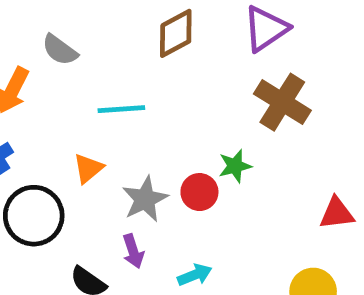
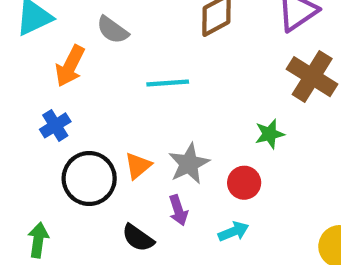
orange triangle: (88, 168) -> (138, 166), moved
red circle: (199, 192) -> (244, 183), moved

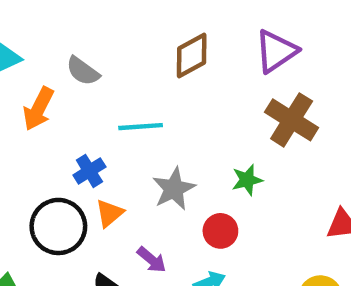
blue cross: (55, 125) -> (89, 171), moved
gray star: (189, 164) -> (174, 189), moved
purple arrow: (178, 210) -> (152, 260), turned -32

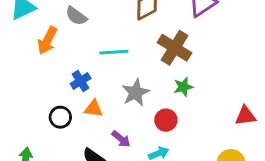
brown cross: (292, 120) -> (175, 48), moved
orange triangle: (109, 213) -> (94, 109), turned 48
black circle: (58, 226) -> (60, 117), size x0.6

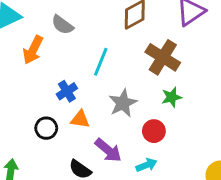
cyan line: (114, 52) -> (101, 62), turned -64
purple arrow: (121, 139) -> (108, 150), size x1.4

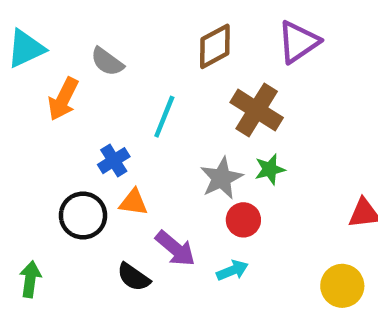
gray star: (123, 103) -> (221, 178), moved
black circle: (46, 128) -> (83, 216), size x1.4

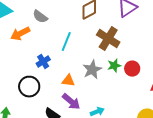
orange arrow: (63, 99) -> (20, 34), turned 36
orange triangle: (134, 202) -> (68, 81), moved
red circle: (243, 220) -> (132, 69), moved

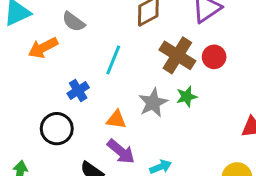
red circle: (132, 69) -> (214, 57), moved

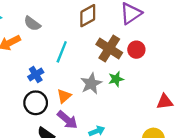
orange triangle: (116, 119) -> (64, 96), turned -49
black circle: (57, 129) -> (36, 103), moved

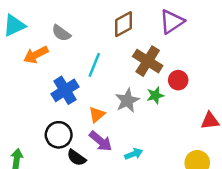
red circle: (136, 50) -> (178, 80), moved
blue cross: (36, 75) -> (65, 90), size x1.5
black circle: (36, 103) -> (59, 135), moved

